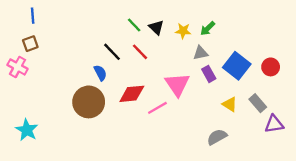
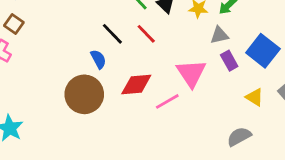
brown square: (30, 44) -> (14, 24), turned -35

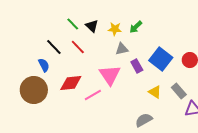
gray triangle: (219, 35) -> (122, 49), moved

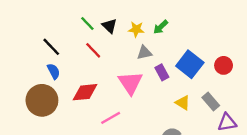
black line: (54, 47) -> (51, 47), moved
pink line: (93, 95) -> (111, 118), moved

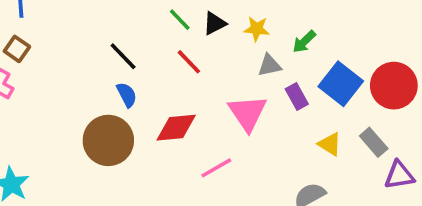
black triangle: (109, 26) -> (214, 23), turned 49
green arrow: (161, 27) -> (304, 42), moved
red circle: (224, 65) -> (394, 86), size x1.6

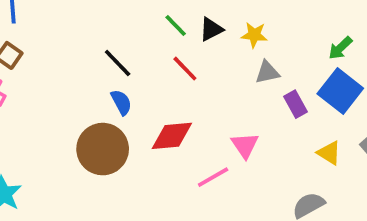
green arrow: (304, 42) -> (340, 48), moved
pink triangle: (247, 113) -> (245, 145), moved, size x0.7

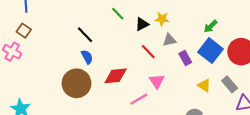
black triangle: (211, 29) -> (142, 24), moved
red line: (185, 69) -> (148, 52), moved

